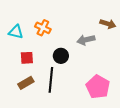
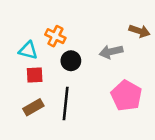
cyan triangle: (16, 32) -> (28, 50), moved
black circle: (61, 56) -> (71, 61), moved
pink pentagon: (98, 87) -> (127, 96), moved

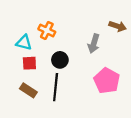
gray arrow: (111, 52) -> (94, 44), turned -60
black circle: (71, 61) -> (60, 60), moved
brown rectangle: (33, 107) -> (28, 90), turned 63

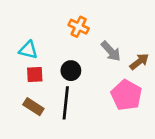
brown arrow: (118, 26) -> (139, 62), moved, turned -56
orange cross: (47, 31) -> (79, 27), moved
gray arrow: (94, 44) -> (111, 51), turned -60

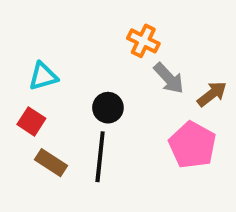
orange cross: (79, 27) -> (143, 41), moved
cyan triangle: (28, 50) -> (43, 76), turned -30
red square: (35, 74) -> (31, 121), moved, turned 36

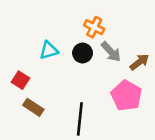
cyan triangle: (43, 76) -> (49, 50), moved
black circle: (108, 108) -> (83, 53), moved
black line: (100, 157) -> (80, 119), moved

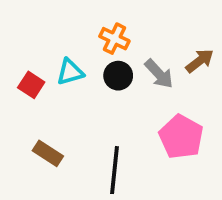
orange cross: (94, 27) -> (114, 39), moved
brown arrow: (139, 62) -> (200, 61), moved
red square: (20, 80) -> (31, 85), moved

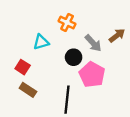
black circle: (118, 76) -> (74, 57), moved
red square: (31, 85) -> (23, 67), moved
pink pentagon: (181, 137) -> (92, 75), moved

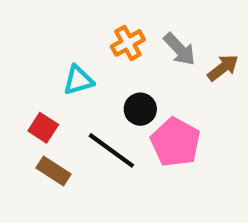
orange cross: (67, 22) -> (128, 43), turned 35
gray arrow: (93, 43) -> (180, 49), moved
black line: (67, 100) -> (111, 150), moved, turned -60

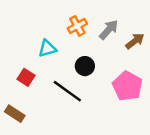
gray arrow: (180, 49) -> (109, 30), turned -95
pink pentagon: (175, 142) -> (127, 86), moved
brown rectangle: (54, 171) -> (15, 114), moved

